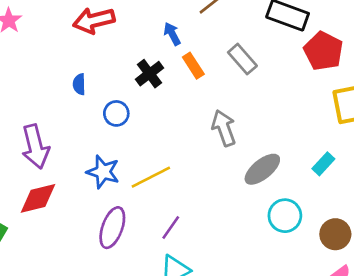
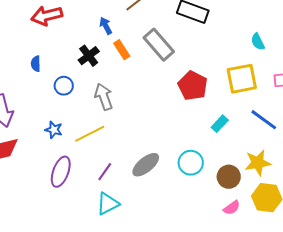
red pentagon: (323, 51) -> (193, 86), moved
gray rectangle: (242, 59) -> (159, 45), size x1.4
gray arrow: (224, 128) -> (104, 97), moved
gray ellipse: (262, 169) -> (146, 165), moved
blue star: (103, 172) -> (54, 130), size x0.7

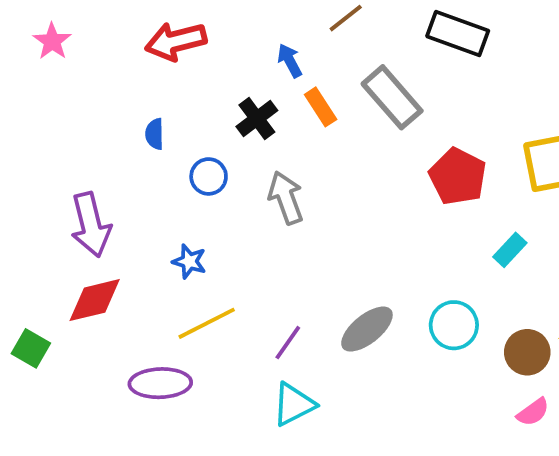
yellow line: (90, 134) -> (207, 323), moved
purple ellipse: (61, 172) -> (160, 383), moved, turned 68

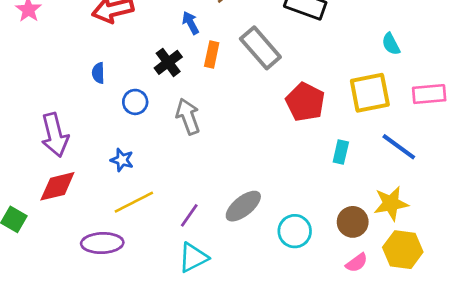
orange rectangle: (321, 107) -> (212, 55), turned 45
cyan rectangle: (510, 250) -> (341, 152), turned -30
cyan circle: (454, 325) -> (295, 231), moved

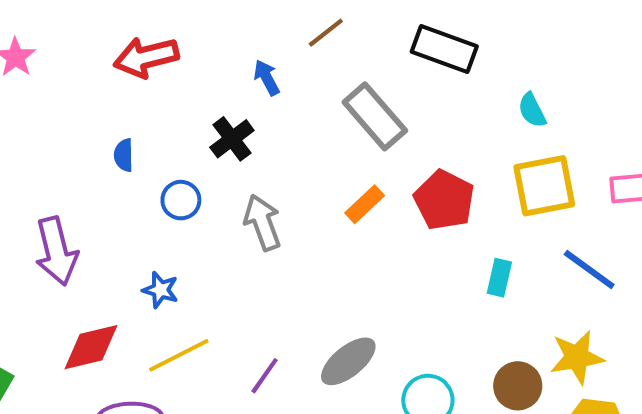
cyan semicircle: (391, 44) -> (532, 110), moved
orange rectangle: (212, 55) -> (365, 204), moved, turned 35
red diamond: (57, 186) -> (91, 347), moved

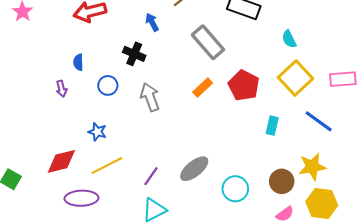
black cross: (232, 139) -> (134, 54), turned -30
yellow square: (544, 186) -> (295, 78), turned -32
purple arrow: (56, 251) -> (61, 89), moved, size x0.5

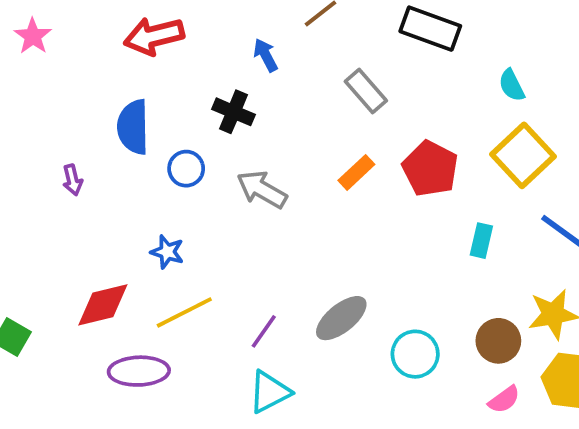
gray rectangle: (208, 42) -> (366, 91), size x0.7
blue semicircle: (78, 62) -> (133, 127), size x1.8
purple arrow: (61, 89) -> (73, 180), moved
gray arrow: (150, 97) -> (262, 189), turned -40

